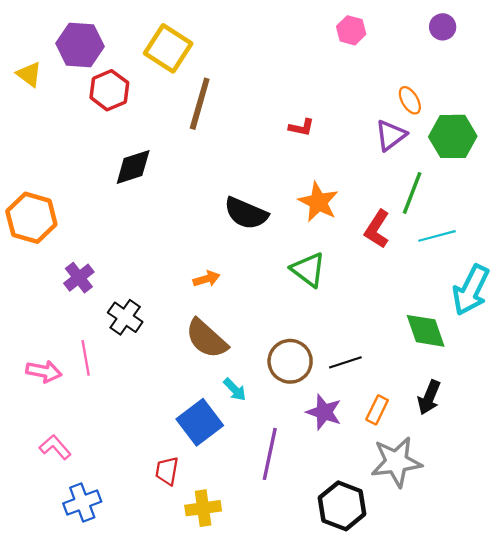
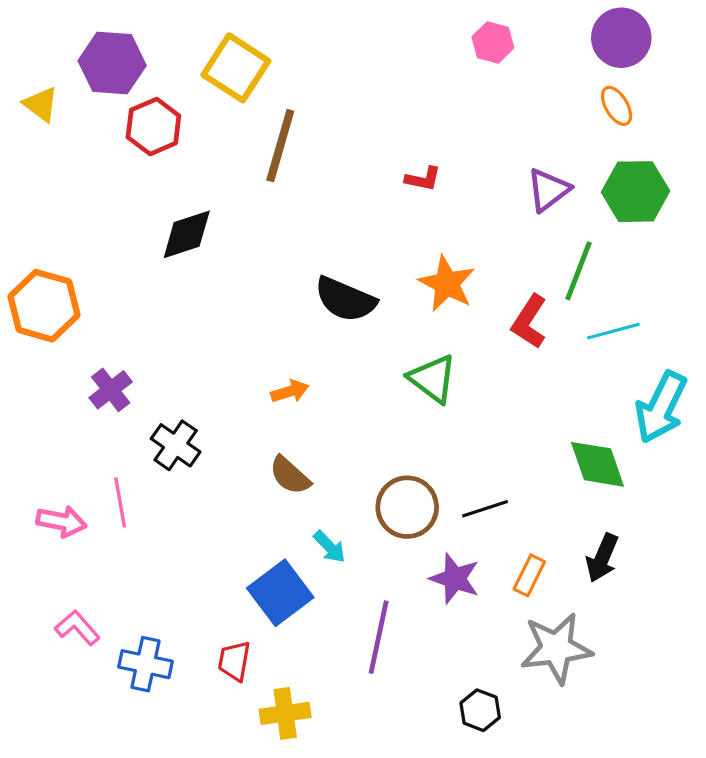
purple circle: (443, 27) -> (621, 38), size x1.6
orange ellipse: (410, 100) -> (617, 106), moved
brown semicircle: (206, 339) -> (290, 475), size x0.7
blue cross: (82, 502) -> (145, 664), moved, turned 33
black hexagon: (342, 506) -> (480, 710), size x0.6

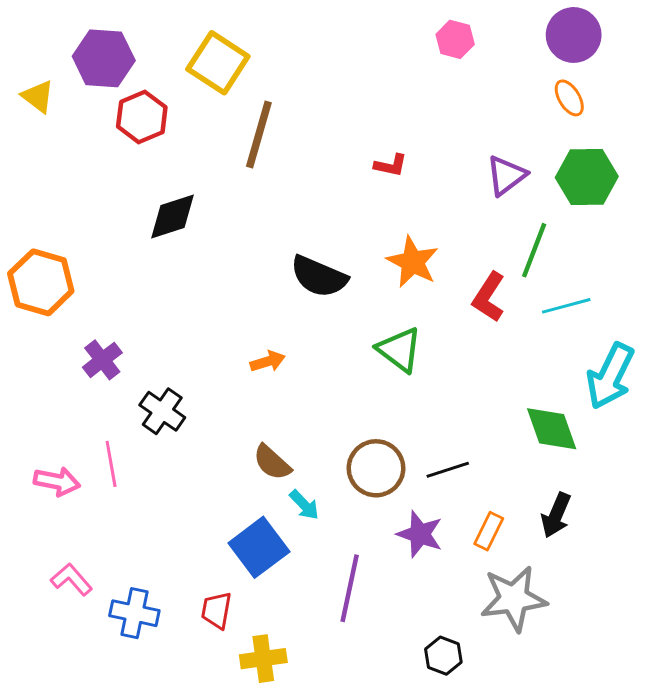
brown semicircle: (290, 475) -> (272, 462), moved

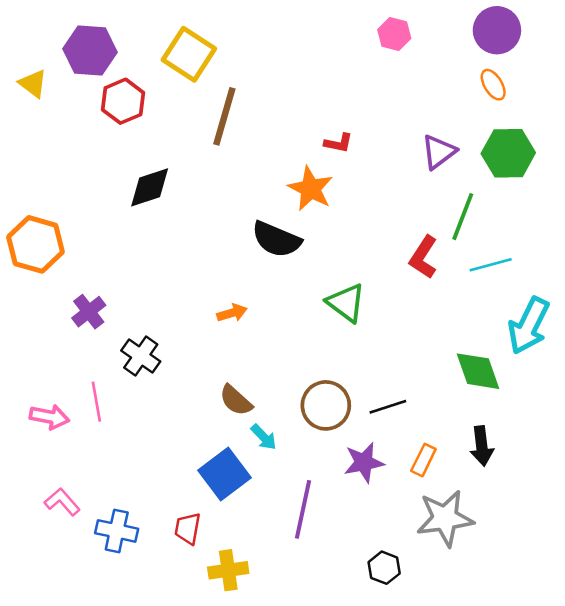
orange star: (413, 262) -> (311, 189), moved
black arrow: (556, 515) -> (482, 446), turned -30
purple star: (420, 534) -> (364, 462), turned -30

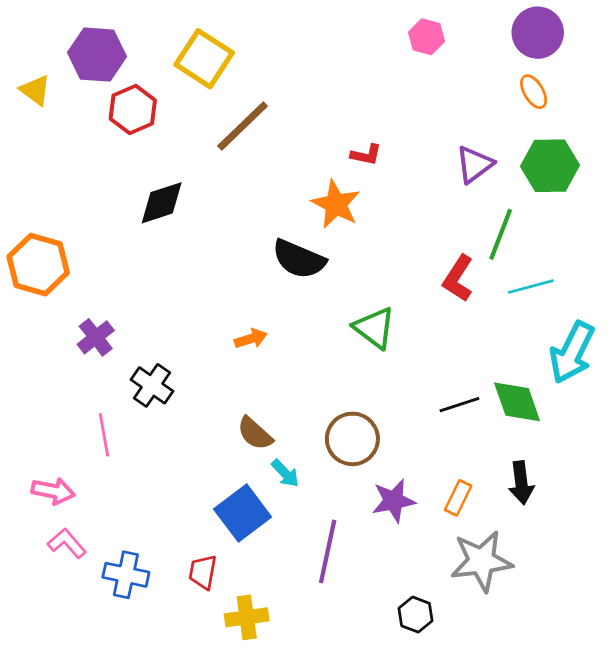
brown line: (224, 116) -> (243, 126), turned 30
black line: (388, 407) -> (459, 405), moved
pink arrow: (49, 417) -> (53, 491), moved

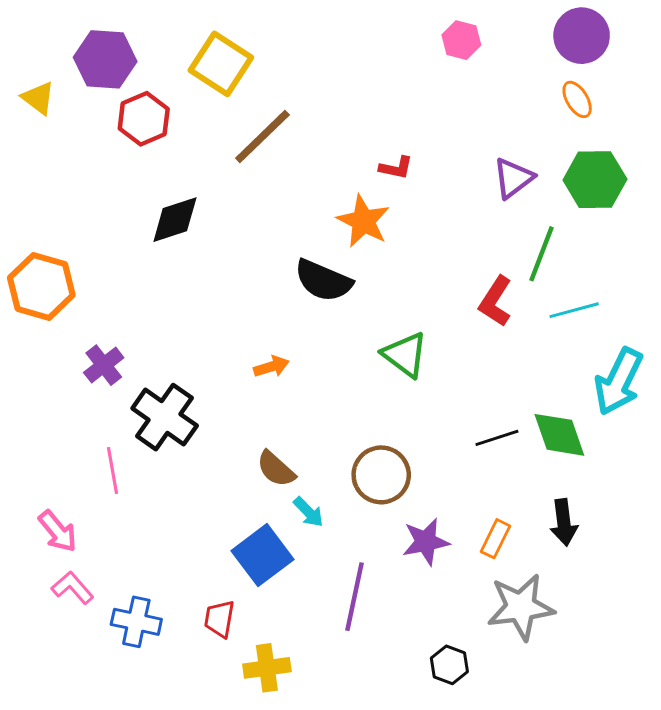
black cross: (152, 385) -> (165, 417), size x1.4
pink arrow: (53, 491) -> (58, 531), turned 39

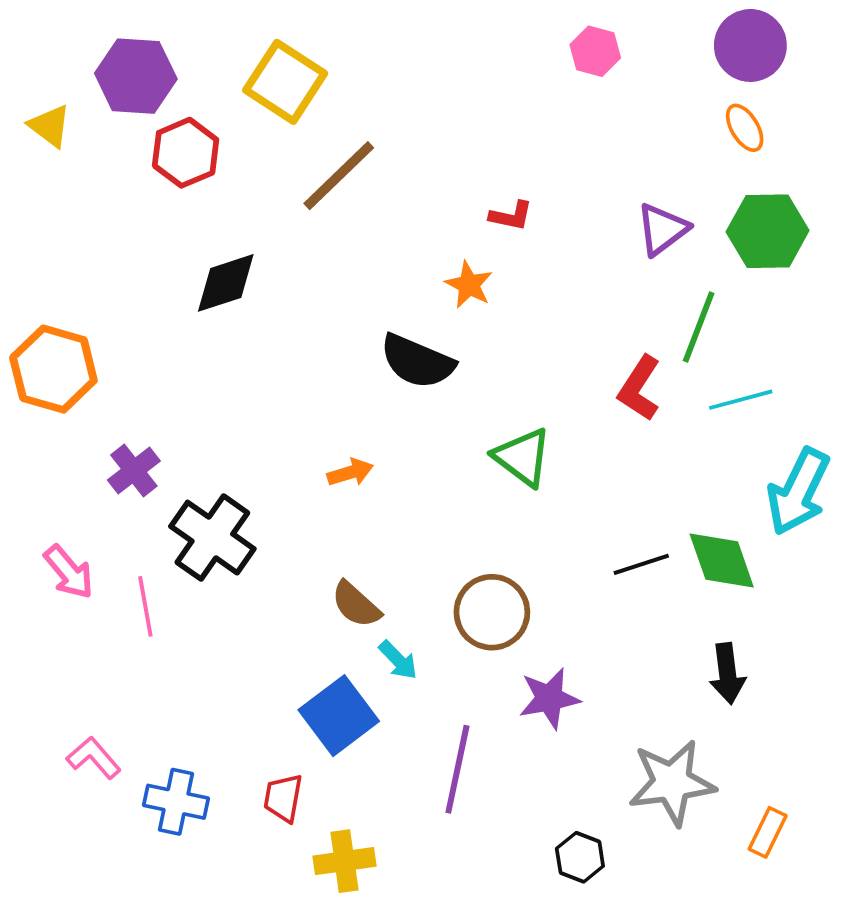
orange star: (363, 221) -> (469, 285), size x0.7
pink arrow: (58, 531) -> (69, 572), moved
orange rectangle: (495, 539) -> (768, 832), moved

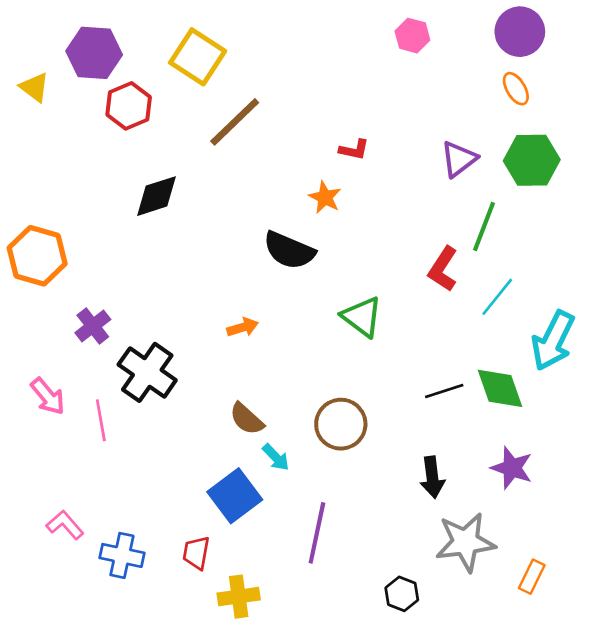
cyan line: (741, 400) -> (497, 297), moved, turned -36
black arrow: (727, 673) -> (432, 477), moved
purple star: (549, 698) -> (512, 468), moved, turned 30

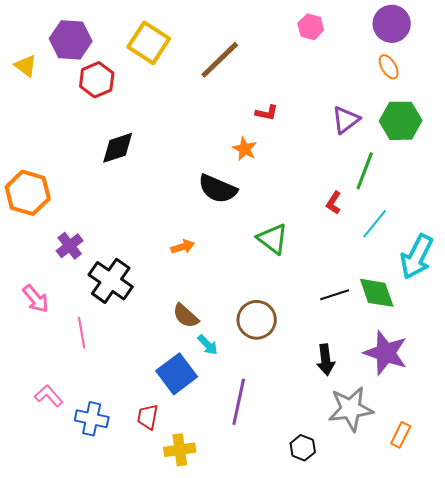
brown line: (235, 122) -> (220, 60), moved
red L-shape: (443, 269) -> (334, 203), size x0.7
pink line: (101, 420) -> (82, 333), moved
purple star: (512, 468) -> (386, 353), size x1.4

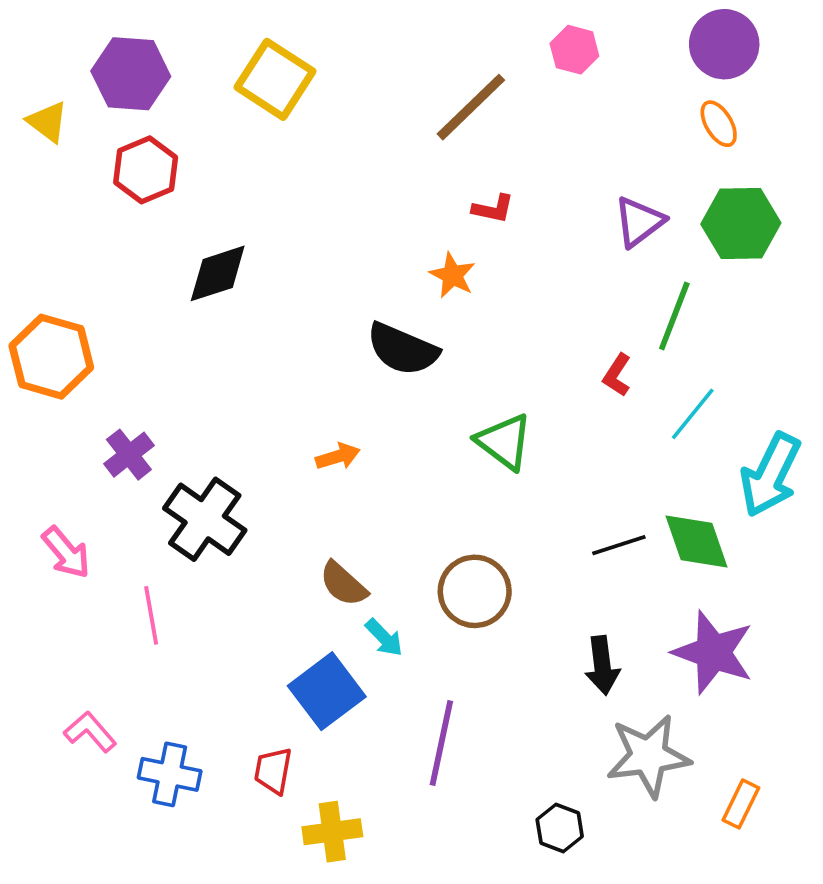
brown line: (220, 60) -> (471, 107), moved
red hexagon: (97, 80) -> (146, 170), moved

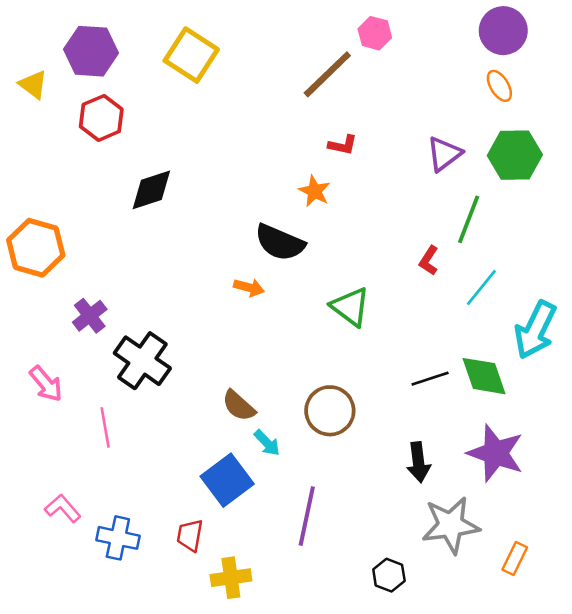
pink hexagon: (574, 50) -> (375, 33), moved
orange arrow: (338, 456) -> (249, 287), moved, turned 32

